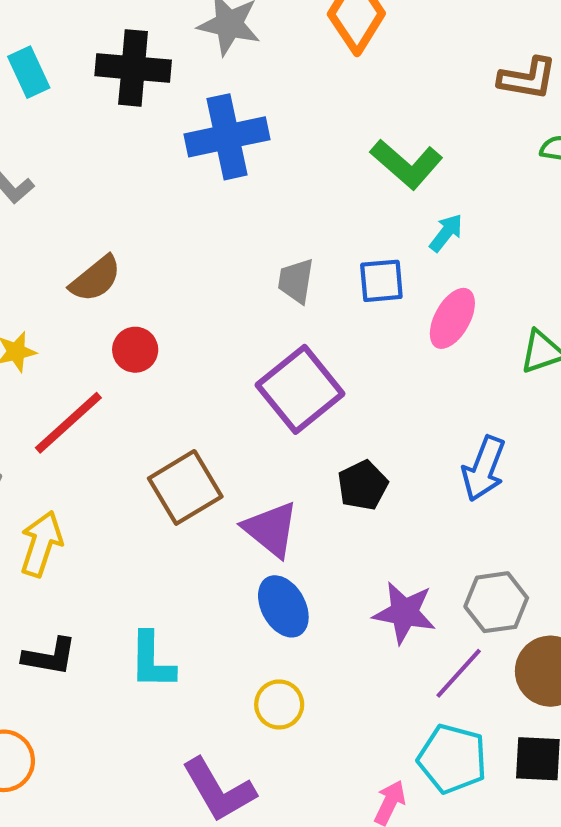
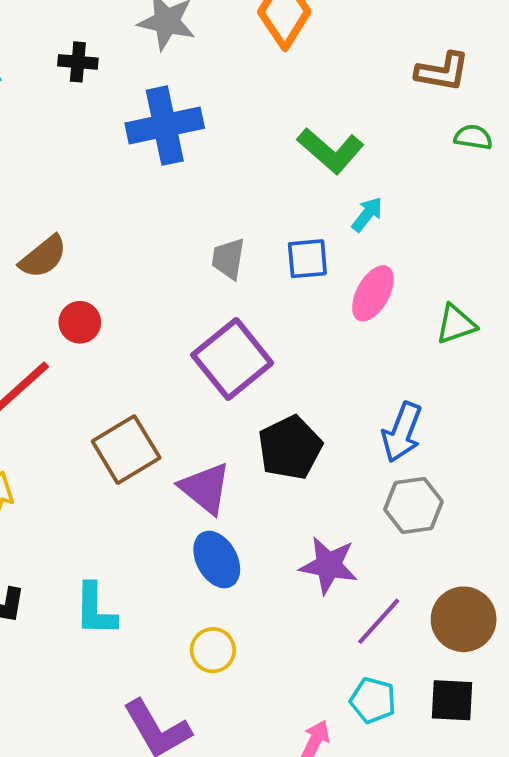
black cross: (133, 68) -> (78, 62), size x0.6
black pentagon: (363, 485) -> (290, 448), size x1.4
gray hexagon: (496, 602) -> (413, 506), moved
cyan pentagon: (452, 759) -> (373, 700), size x0.7

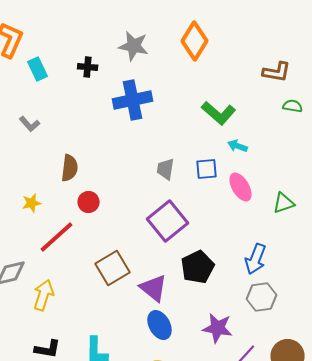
cyan arrow: (367, 214) -> (238, 146), turned -108
brown semicircle: (43, 257) -> (70, 168), turned -44
pink ellipse: (373, 293) -> (241, 187), turned -60

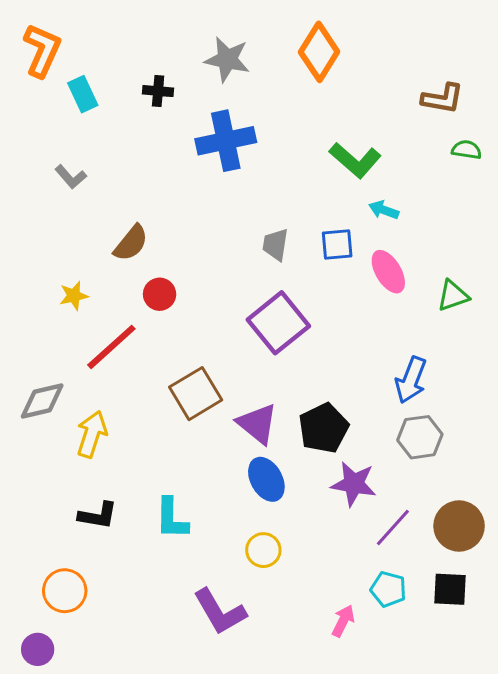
brown semicircle: (70, 168) -> (131, 243), turned 32
black pentagon: (198, 267) -> (324, 428), moved

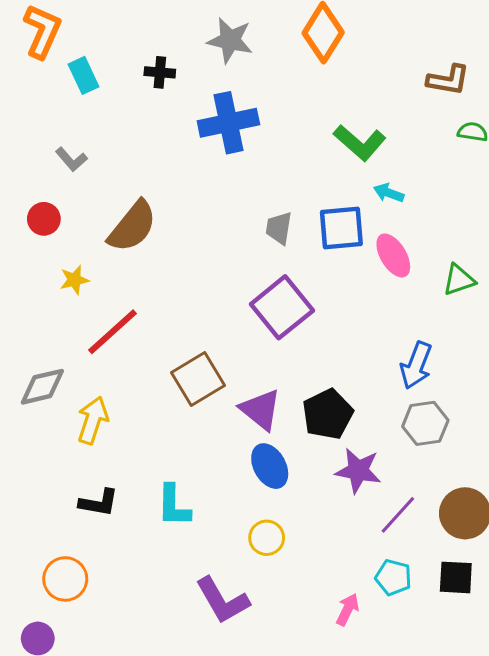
brown semicircle: (131, 243) -> (132, 226), size x1.4
blue square: (337, 245) -> (341, 228), size x1.4
red circle: (160, 294) -> (44, 219), moved

